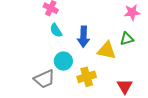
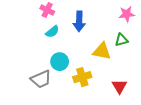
cyan semicircle: (56, 30) -> (52, 32), turned -96
blue arrow: (83, 37) -> (79, 21), moved

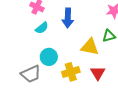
red triangle: (119, 86) -> (98, 73), moved

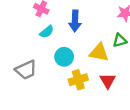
cyan circle: (49, 57) -> (64, 57), moved
gray trapezoid: (31, 74) -> (26, 70), moved

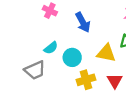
blue arrow: (75, 21) -> (83, 22), turned -30
cyan semicircle: (47, 32) -> (51, 48), moved

